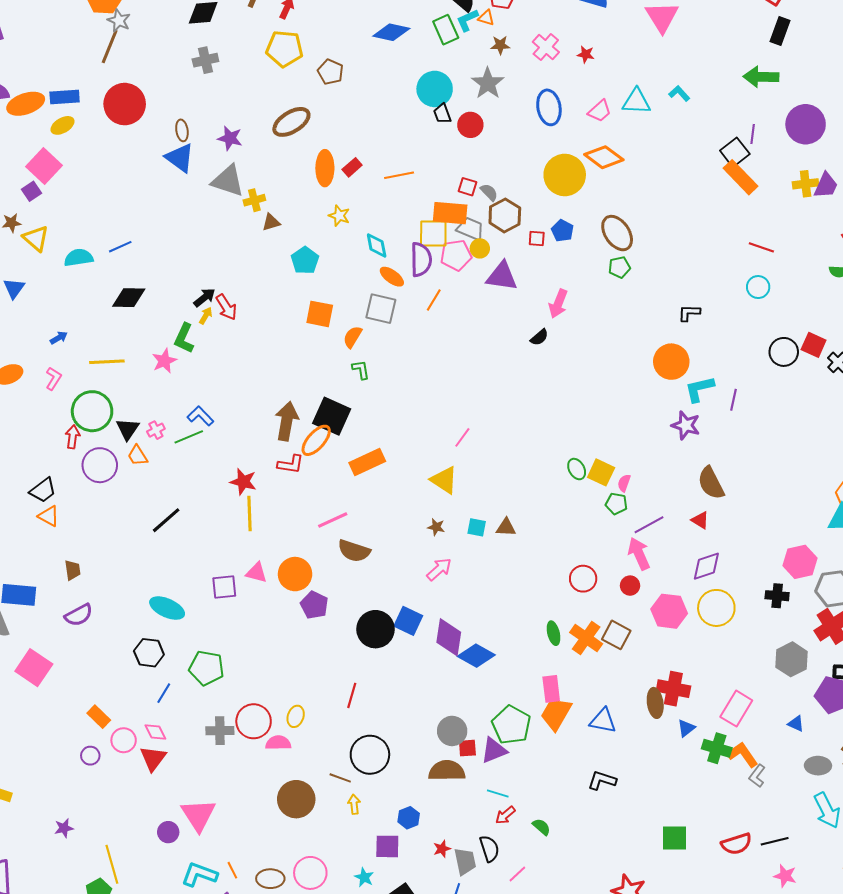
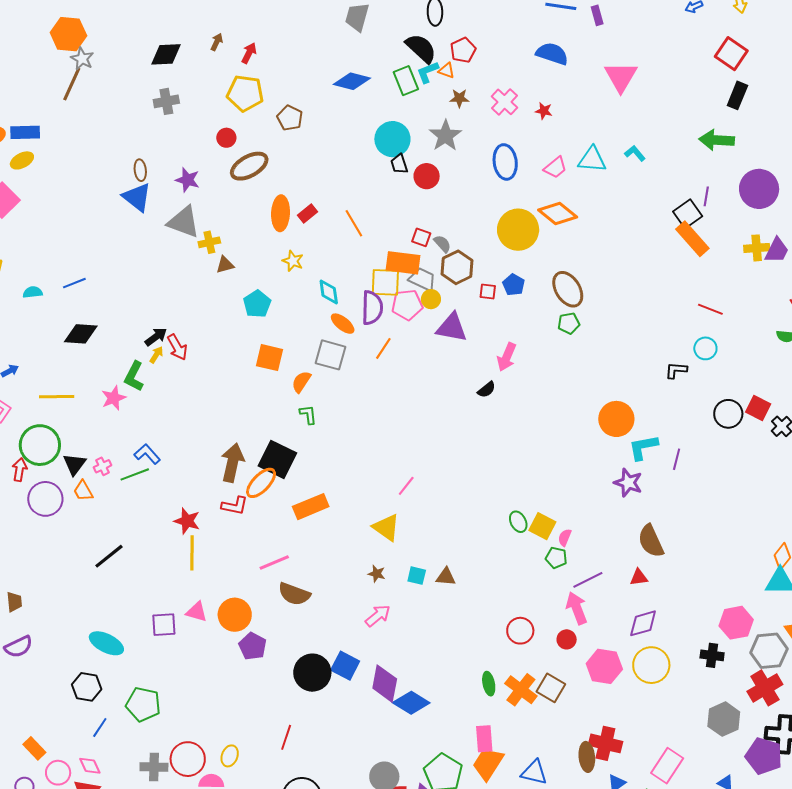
red circle: (125, 104) -> (226, 138), moved, size x0.5
orange line: (399, 175) -> (354, 223), turned 68
cyan semicircle: (79, 258) -> (33, 292), size x0.7
black L-shape: (689, 313) -> (676, 370), moved
red triangle: (700, 520) -> (639, 577), turned -42

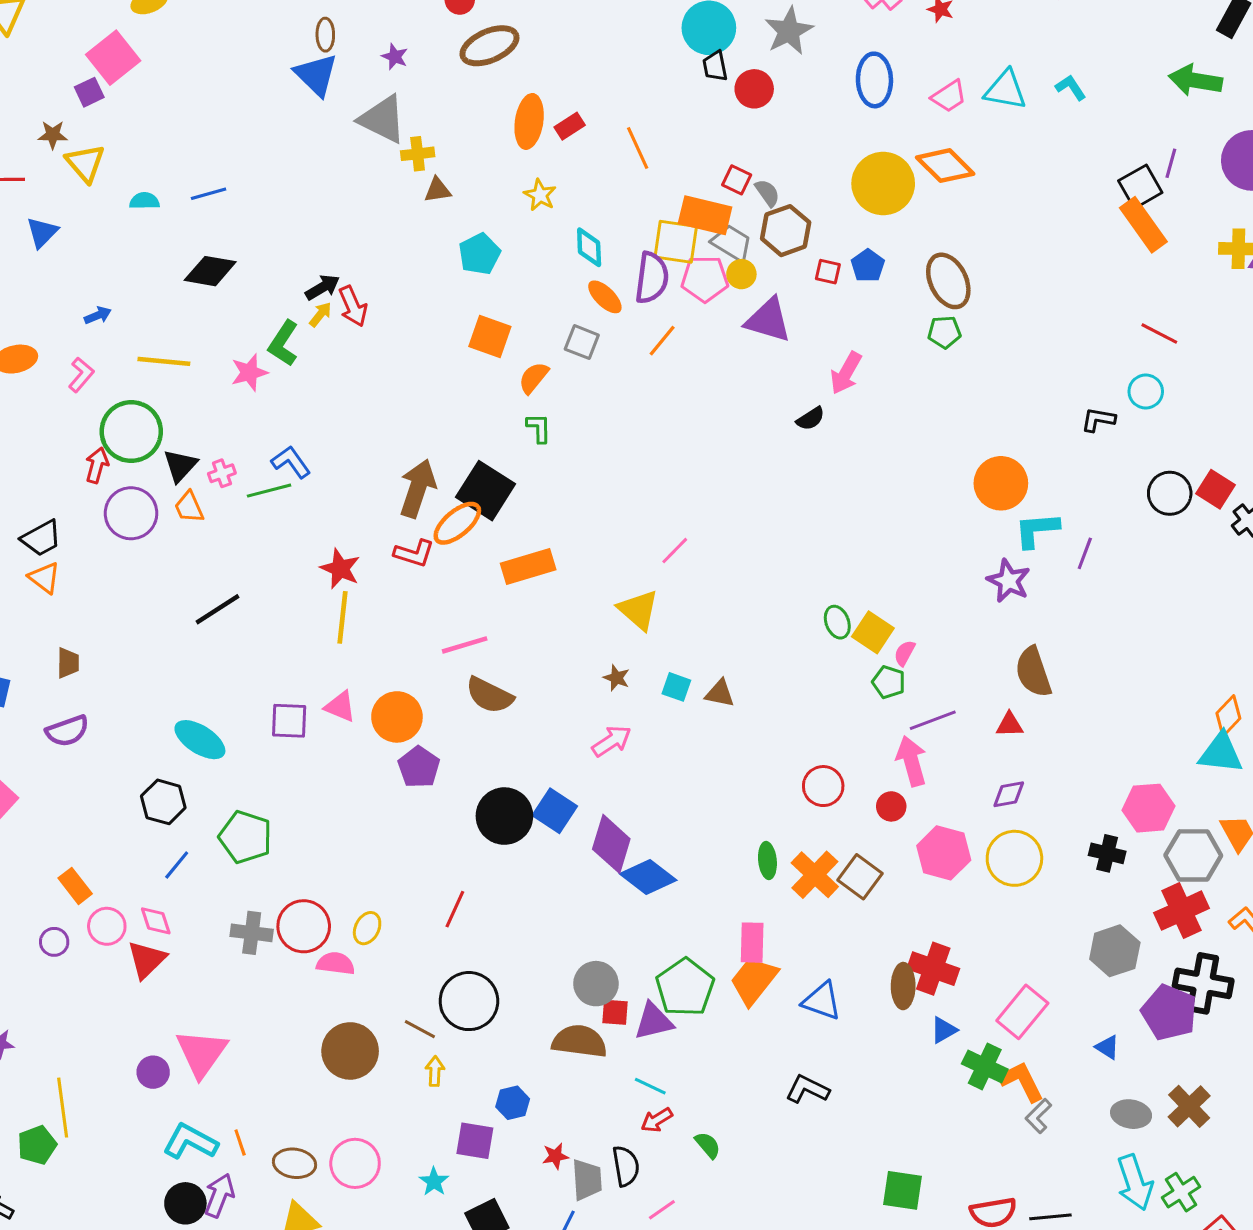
purple star: (188, 180) -> (395, 57), size x0.7
gray square: (330, 355) -> (582, 342), size x0.7
purple diamond: (643, 623) -> (1009, 794), size x0.7

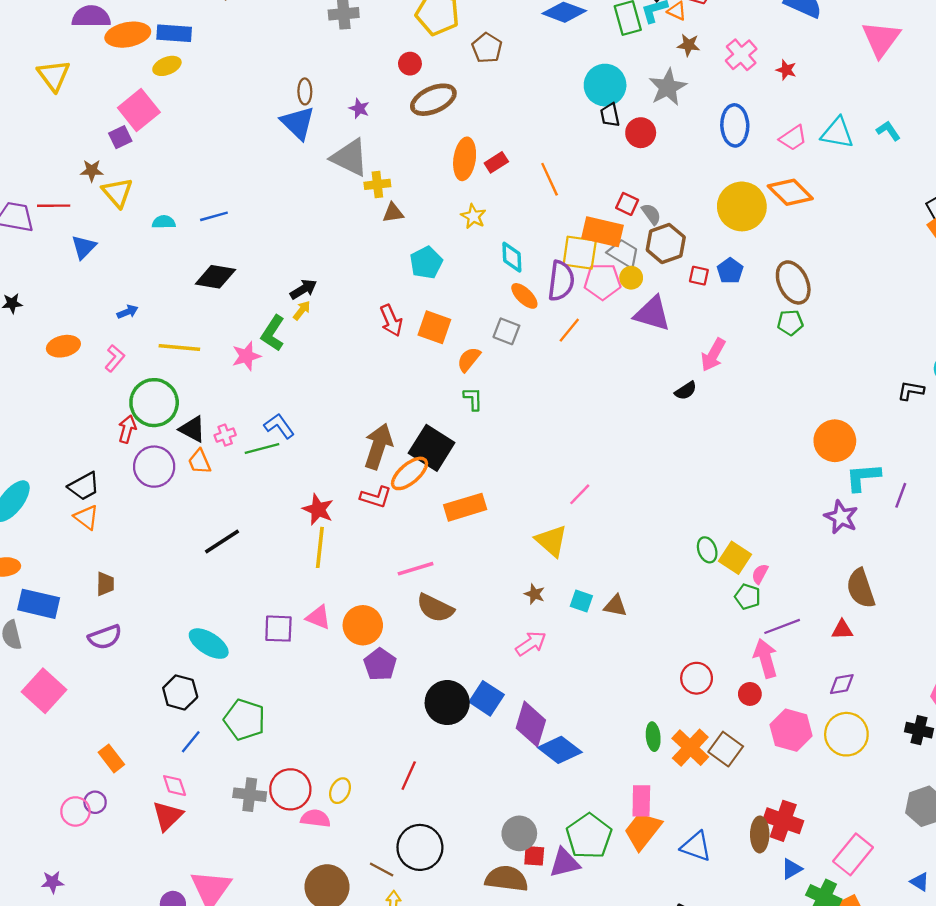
red arrow: (353, 306) -> (391, 320), moved
black triangle: (180, 466) -> (192, 429), turned -44
pink circle: (107, 926) -> (75, 811), moved

